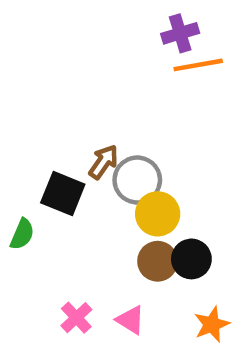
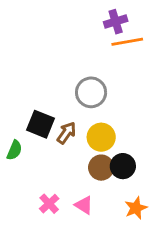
brown arrow: (103, 162) -> (66, 133), moved
gray circle: (137, 180) -> (91, 92), moved

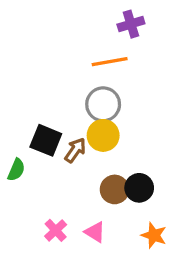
orange line: (127, 42) -> (110, 62), moved
yellow circle: (101, 137) -> (103, 135), moved
orange star: (136, 208) -> (154, 235), turned -30

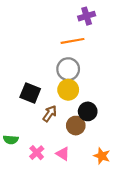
brown arrow: (75, 150) -> (50, 114), moved
green semicircle: (16, 170) -> (11, 140), moved, turned 72
black circle: (139, 188) -> (88, 111), moved

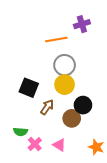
purple cross: (87, 16) -> (82, 24), moved
orange line: (72, 41) -> (56, 40), moved
green semicircle: (11, 140) -> (20, 132), moved

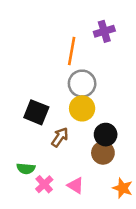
orange line: (56, 40) -> (72, 51), turned -70
brown circle: (72, 118) -> (103, 153), moved

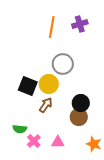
orange line: (72, 51) -> (52, 27), moved
yellow circle: (82, 108) -> (49, 84), moved
pink triangle: (76, 186) -> (58, 142), turned -32

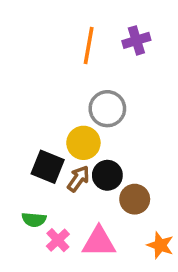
black square: (28, 86) -> (48, 167), moved
black circle: (81, 103) -> (107, 175), moved
pink triangle: (58, 142) -> (99, 242), size x1.5

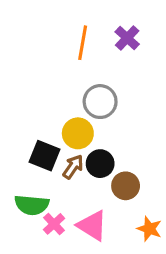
purple cross: (136, 40) -> (127, 38), turned -30
green semicircle: (34, 220) -> (32, 205), size x1.5
pink triangle: (99, 242) -> (92, 226), turned 32

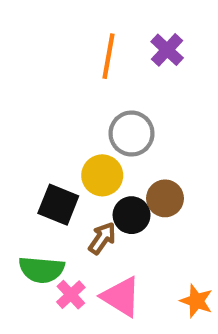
brown arrow: (73, 167) -> (102, 238), moved
brown circle: (126, 186) -> (165, 198), moved

